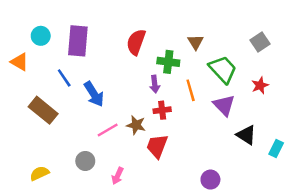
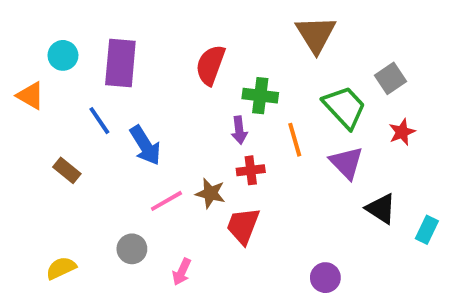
brown triangle: (196, 42) -> (316, 34), moved, size x1.6
gray square: (260, 42) -> (390, 78), moved
brown rectangle: (43, 110) -> (67, 170), size x0.6

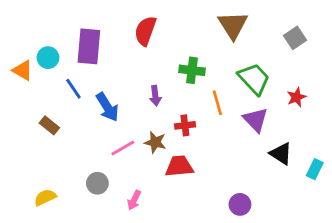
cyan circle: (63, 55) -> (48, 58), moved
red semicircle: (210, 65) -> (145, 31), moved
gray square: (390, 78) -> (295, 38), moved
purple arrow: (239, 130) -> (155, 96), moved
red trapezoid: (243, 226) -> (179, 166), turned 64

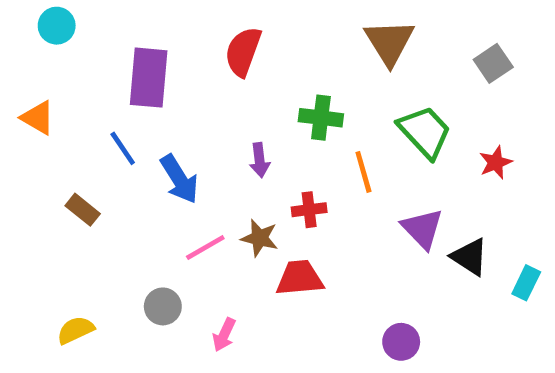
cyan circle: (48, 58) -> (57, 26), moved
purple triangle: (255, 120) -> (422, 229), moved

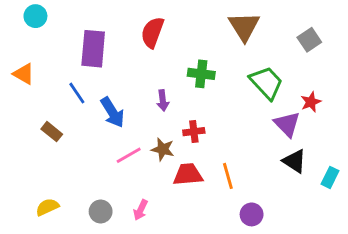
orange line: (363, 172) -> (228, 176), moved
purple triangle: (422, 229) -> (287, 124), moved
gray circle: (163, 306) -> (101, 211), moved

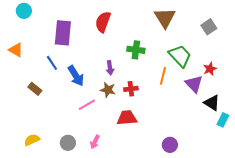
brown star: (163, 149) -> (108, 90), moved
black triangle: (294, 161) -> (212, 103), moved
orange line: (228, 176) -> (163, 76), moved, turned 30

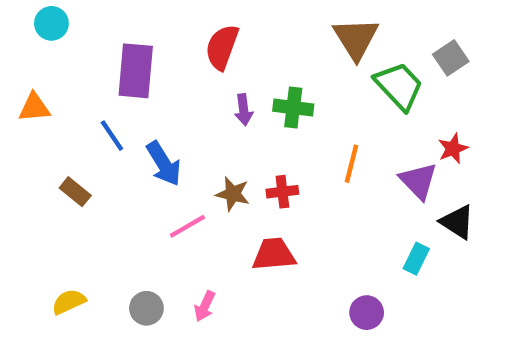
orange triangle: (16, 50) -> (34, 108), turned -35
green trapezoid: (180, 56) -> (399, 86), moved
purple arrow: (110, 68) -> (244, 110), moved
cyan rectangle: (223, 120) -> (416, 259), moved

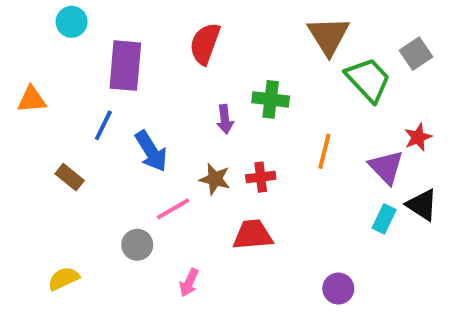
cyan circle: (51, 23) -> (72, 22), moved
purple arrow: (244, 110) -> (225, 119), moved
blue line: (112, 136) -> (103, 125), turned 60
cyan rectangle: (416, 259) -> (384, 219), moved
gray circle: (146, 308) -> (137, 245), moved

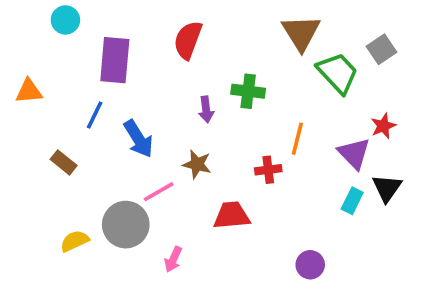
red cross: (261, 177) -> (268, 170), moved
black triangle: (422, 205) -> (387, 188), turned 32
gray circle: (137, 245) -> (126, 225), size x1.6
yellow semicircle: (64, 279) -> (75, 241), moved

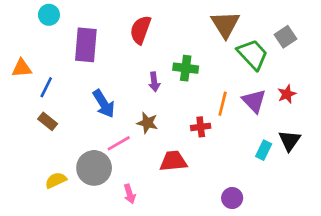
blue line: (95, 115) -> (46, 87), moved
purple triangle: (354, 153) -> (254, 101), moved
pink arrow: (173, 259) -> (130, 194), turned -42

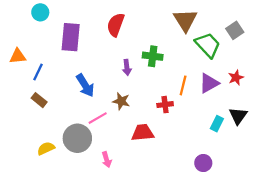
purple triangle: (254, 101) -> (209, 83), turned 45
purple circle: (232, 198) -> (203, 163), moved

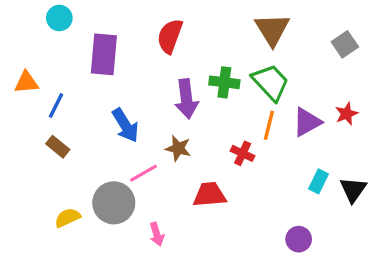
green trapezoid: (208, 45) -> (271, 82), moved
purple arrow: (127, 67) -> (186, 99), size x1.6
red cross: (165, 105) -> (243, 153), turned 32
black triangle: (238, 116) -> (353, 190), moved

